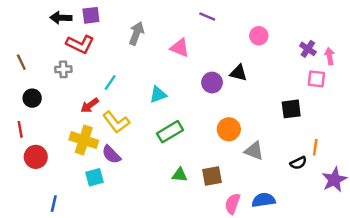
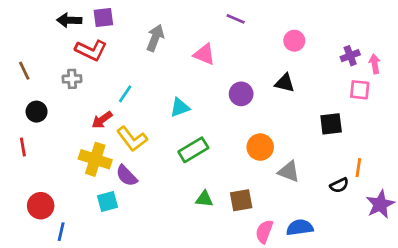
purple cross: (308, 49) -> (350, 56), turned 35
black triangle: (238, 73) -> (285, 83), moved
red circle: (36, 157) -> (41, 206), moved

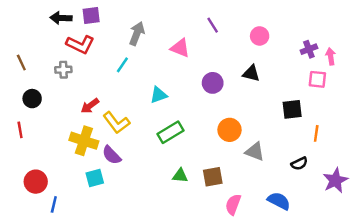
purple line: (236, 19) -> (213, 25), moved, turned 35
cyan line: (125, 94) -> (122, 65), moved
orange line: (358, 168) -> (316, 133), moved
blue semicircle: (300, 228) -> (279, 201), moved, turned 35

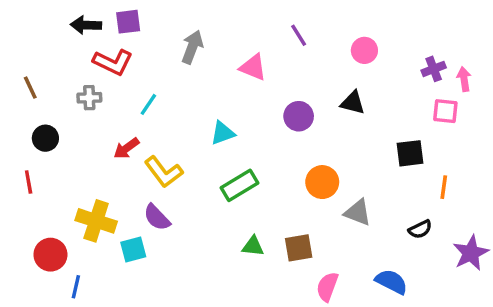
cyan line: (122, 65) -> (148, 104), moved
yellow cross: (84, 141) -> (96, 221), moved

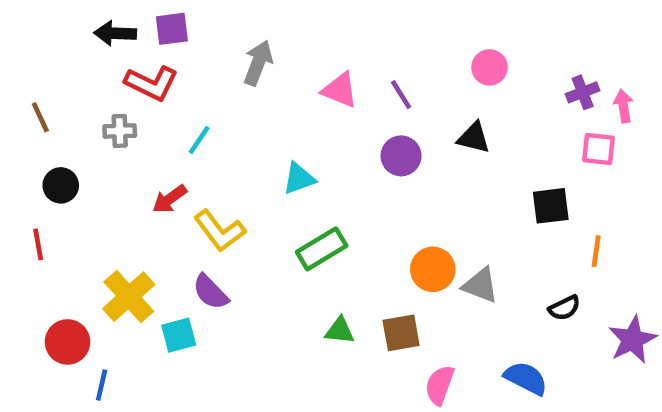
purple line: (299, 35) -> (401, 95), moved
orange circle: (322, 182) -> (433, 269), moved
yellow cross: (96, 221) -> (129, 297), turned 30

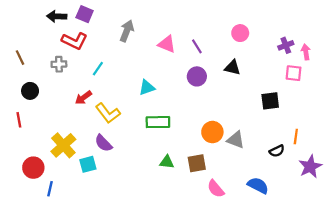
purple square: (172, 29) -> (85, 14), turned 30
green rectangle: (322, 249) -> (158, 122), turned 30
orange line: (596, 251) -> (296, 136), moved
pink semicircle: (440, 385) -> (216, 189), turned -60

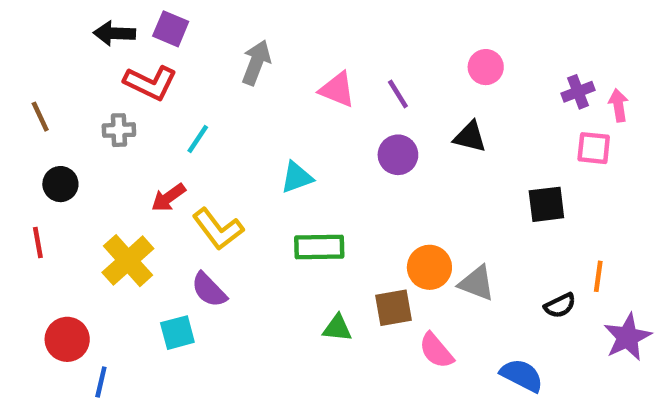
yellow cross: (63, 145) -> (128, 261), moved
brown square: (197, 163) -> (393, 308), moved
pink semicircle: (216, 189) -> (436, 351), moved

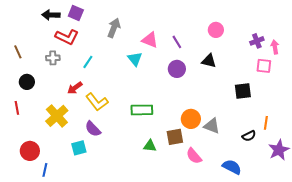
cyan triangle: (297, 177) -> (135, 59), moved, turned -49

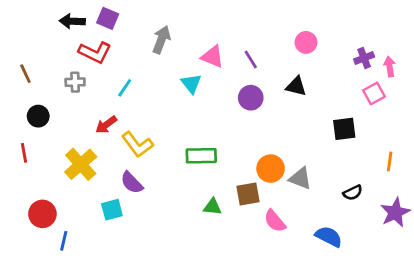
pink square: (264, 66) -> (374, 93), turned -35
orange line: (266, 123) -> (390, 161), moved

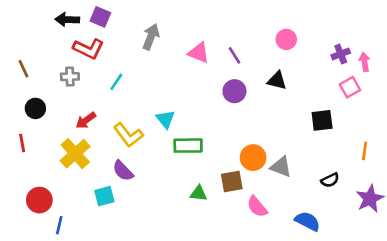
cyan triangle: (191, 84) -> (165, 119), moved
red arrow: (106, 125) -> (86, 120), moved

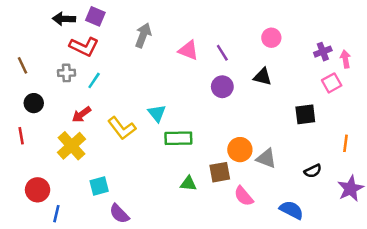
cyan line: (116, 82) -> (94, 80), moved
purple semicircle: (123, 171) -> (119, 214), moved

